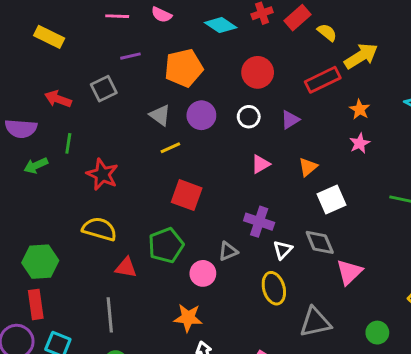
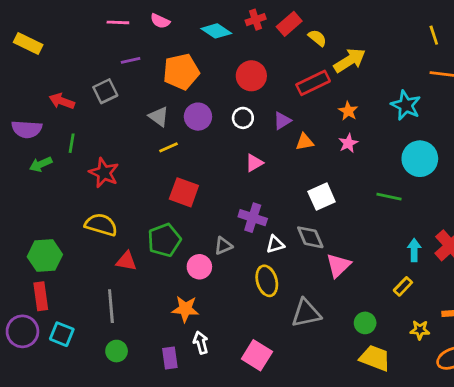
yellow rectangle: (49, 37) -> (28, 44), moved
orange triangle: (308, 167) -> (305, 142), moved, turned 30
white triangle: (283, 250) -> (275, 244), turned 30

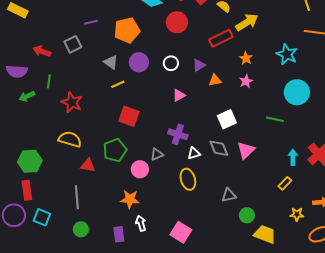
red circle: (251, 76) -> (177, 22), moved
pink triangle: (338, 265) -> (246, 150), moved
gray triangle: (306, 313) -> (229, 195), moved, size x0.7
green circle: (365, 323) -> (247, 215), moved

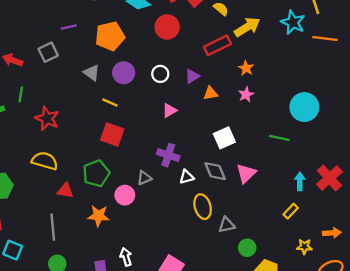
cyan star: (287, 54) -> (293, 22), moved
yellow line: (118, 84) -> (110, 102), moved, turned 48
yellow ellipse: (188, 179) -> (203, 207), moved
orange star: (130, 199) -> (98, 216), moved

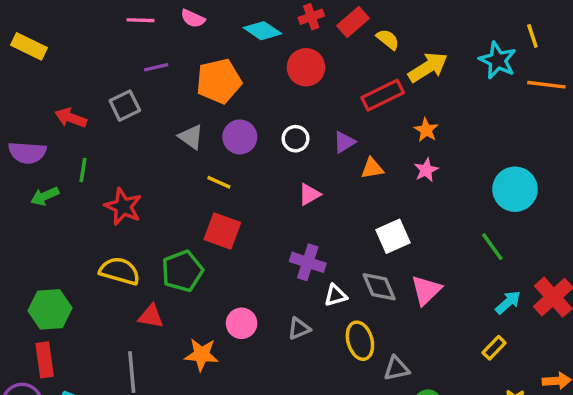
green line: (279, 138) -> (492, 247), moved, turned 42
green pentagon: (96, 173) -> (182, 271), moved
gray triangle: (144, 178) -> (299, 329), moved
cyan arrow: (300, 181) -> (508, 302), turned 48

